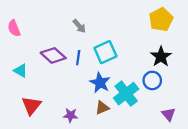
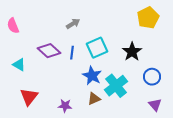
gray arrow: (79, 26) -> (73, 24), turned -80
black star: (161, 57) -> (132, 52), moved
blue circle: (152, 80) -> (152, 77), moved

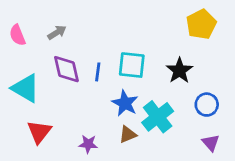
gray arrow: (73, 24) -> (57, 32), moved
cyan square: (97, 48) -> (132, 65), turned 30
purple diamond: (49, 51) -> (66, 69), turned 35
cyan triangle: (19, 65) -> (26, 88), size x1.6

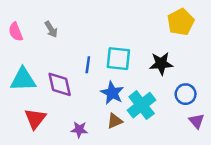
gray arrow: (57, 32) -> (51, 29), turned 91
purple diamond: (66, 69) -> (60, 84), moved
black star: (179, 71) -> (161, 64), turned 30
cyan triangle: (26, 88) -> (23, 79), turned -32
purple triangle: (211, 143) -> (197, 121), moved

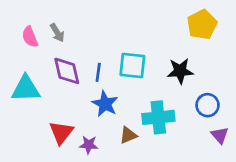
pink semicircle: (16, 32) -> (30, 37), moved
purple diamond: (60, 84) -> (67, 71), moved
blue star: (112, 93) -> (105, 104), moved
cyan cross: (142, 105) -> (158, 117), turned 32
red triangle: (35, 119) -> (61, 132), moved

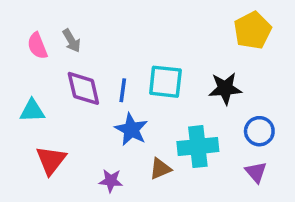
cyan triangle: (26, 89) -> (32, 111), size x0.7
red triangle: (61, 132) -> (51, 160), moved
purple triangle: (220, 135) -> (256, 172), moved

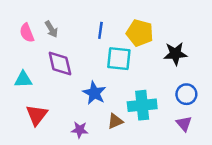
yellow pentagon: (253, 30) -> (140, 33), moved, turned -30
black star: (225, 88) -> (175, 54), moved
blue line: (123, 90) -> (100, 30), moved

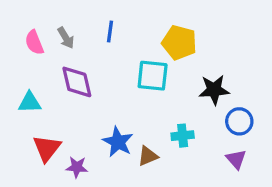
blue line: (100, 30) -> (110, 31), moved
black star: (175, 54) -> (214, 90), moved
blue star: (94, 93) -> (118, 142), moved
cyan cross: (142, 105) -> (183, 136), size x0.6
purple star: (80, 130) -> (77, 167), moved

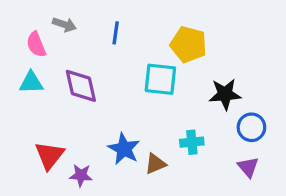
gray arrow: (66, 38) -> (64, 25), moved, turned -40
cyan triangle: (30, 102) -> (31, 83), moved

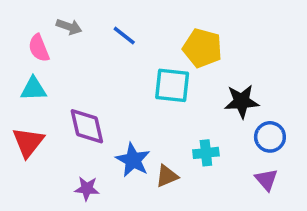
blue line: (116, 33) -> (124, 36), turned -60
purple diamond: (81, 86) -> (87, 126), moved
red triangle: (49, 155) -> (28, 142), moved

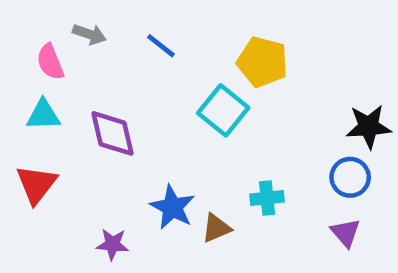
cyan square: (172, 85) -> (223, 110), turned 33
black star: (242, 101) -> (369, 127), moved
purple diamond: (87, 126) -> (112, 133), moved

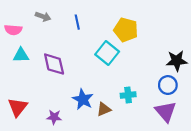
blue line: (161, 46) -> (77, 22), turned 40
pink semicircle: (50, 62) -> (13, 30), moved, turned -63
red triangle: (36, 184) -> (18, 107), moved
purple triangle: (346, 233) -> (166, 112), size x1.5

